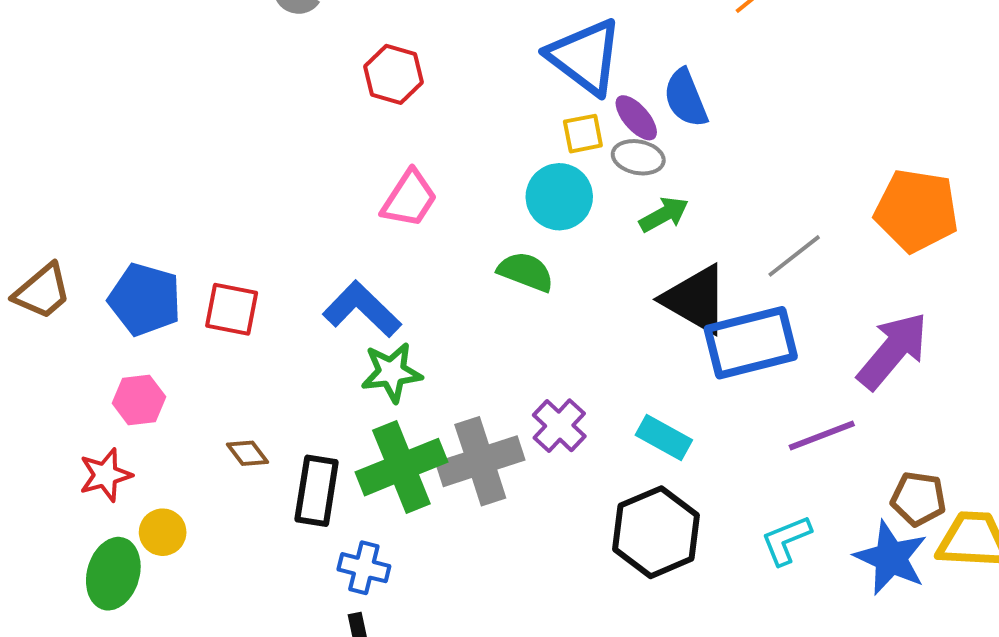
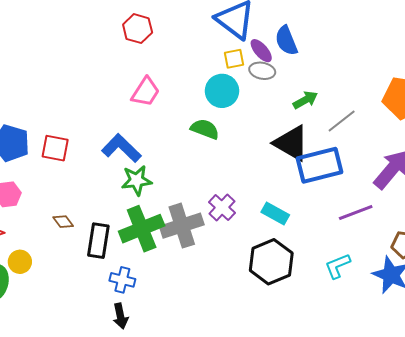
green arrow: (664, 215) -> (305, 100), moved

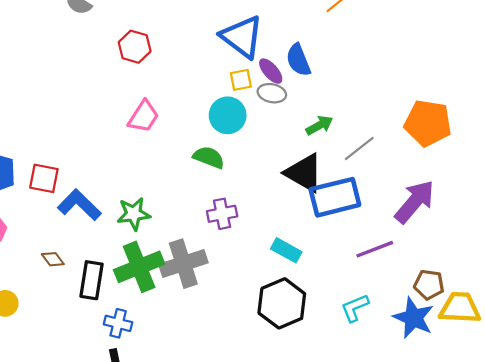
blue L-shape: (121, 148) -> (79, 205), moved
purple cross: (222, 207) -> (222, 214), moved, turned 36

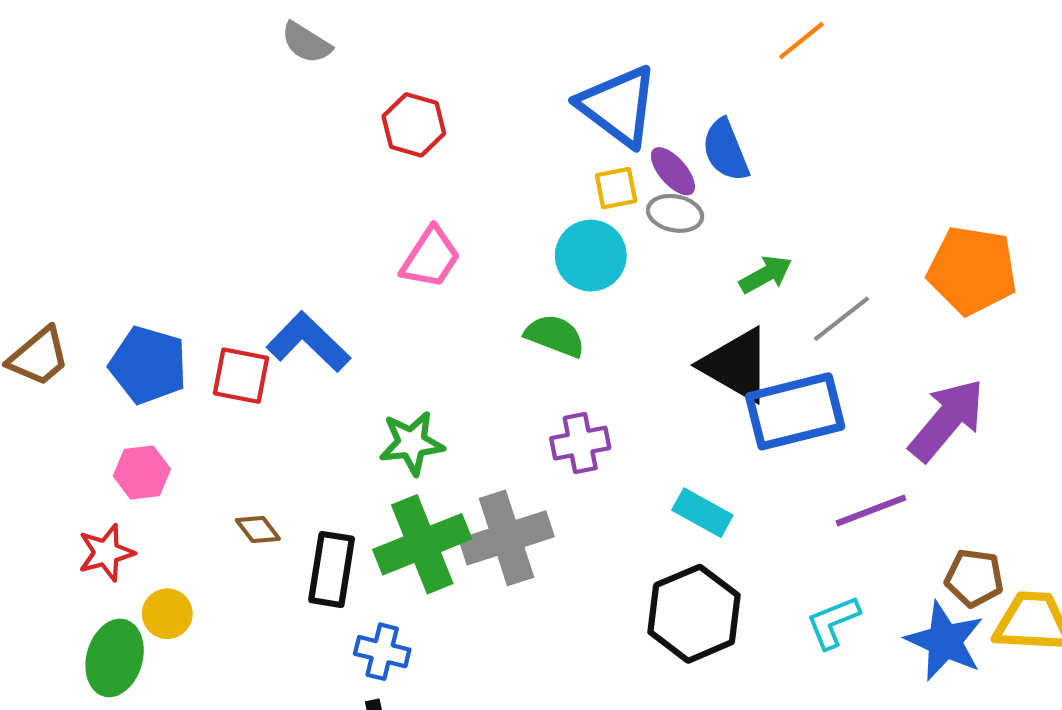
blue L-shape: (79, 205) -> (308, 342), moved

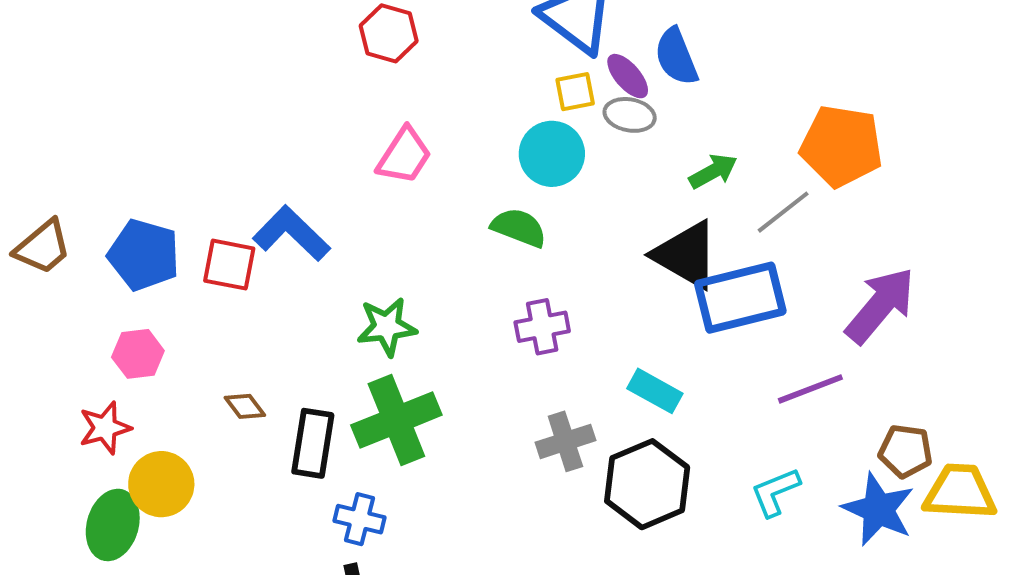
orange pentagon: (972, 270) -> (841, 146), moved
gray cross: (506, 538) -> (565, 441), moved, size x0.7
yellow circle: (167, 614) -> (161, 484), size x1.4

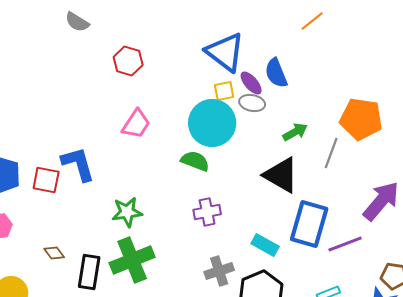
cyan circle: (552, 154) -> (212, 123), size x1.4
gray line: (783, 212) -> (331, 153), turned -32
blue L-shape: (291, 233) -> (78, 164), turned 30
blue rectangle: (740, 298) -> (309, 224), moved, turned -60

